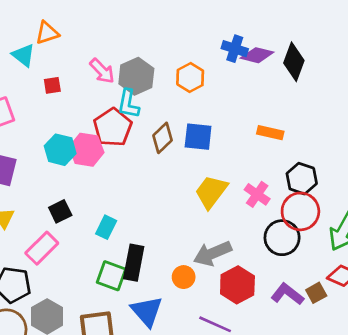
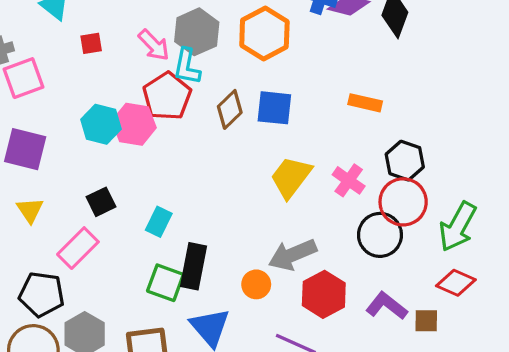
pink arrow: (102, 71) -> (154, 45), moved
orange hexagon: (190, 77) -> (264, 34), size x1.4
brown square: (316, 293) -> (426, 321), moved, turned 30

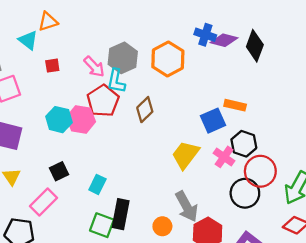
blue square: (274, 108) -> (213, 121), moved, turned -30
black hexagon: (405, 161) -> (244, 144), moved
gray arrow: (292, 255) -> (187, 206), turned -96

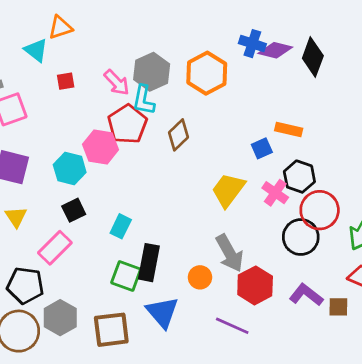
cyan hexagon: (59, 120) -> (70, 168), moved
blue square: (213, 121) -> (262, 148), size x0.7

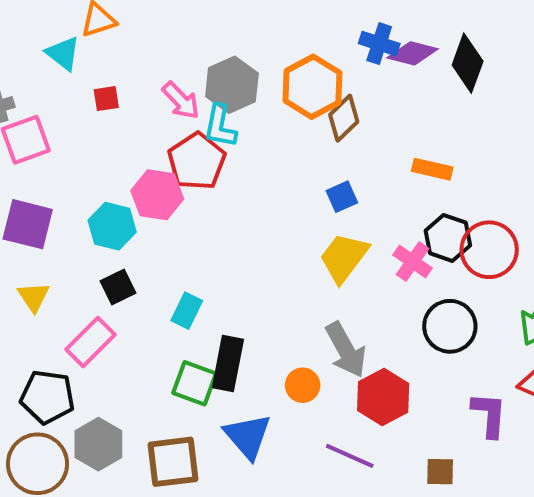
brown diamond: (178, 135) -> (344, 118), moved
blue square: (262, 148) -> (342, 197), moved
red circle: (320, 210) -> (489, 250), moved
purple L-shape: (306, 295) -> (489, 415), moved, turned 56
brown square: (338, 307) -> (440, 472), moved

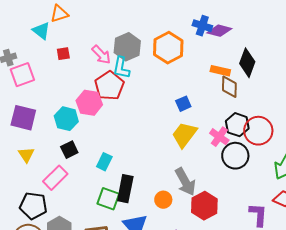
black diamond: (468, 63) -> (247, 63), moved
brown diamond: (344, 118) -> (229, 87), moved, turned -45
orange rectangle: (432, 169) -> (220, 71), moved
black circle: (450, 326) -> (235, 156), moved

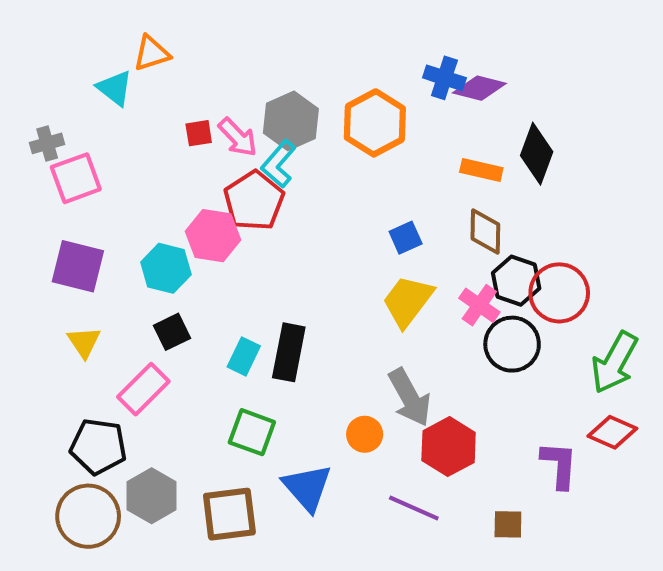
red square: (63, 54) -> (199, 133), moved
cyan L-shape: (121, 68) -> (279, 164), turned 30
brown diamond: (229, 87) -> (485, 231), moved
black rectangle: (125, 189) -> (289, 352), moved

